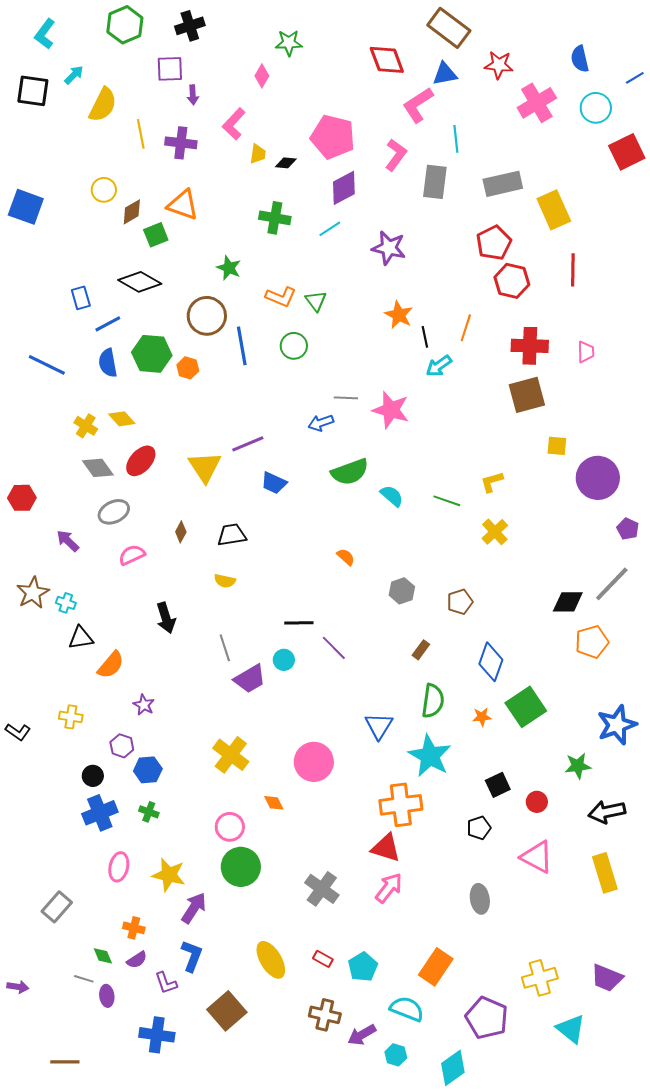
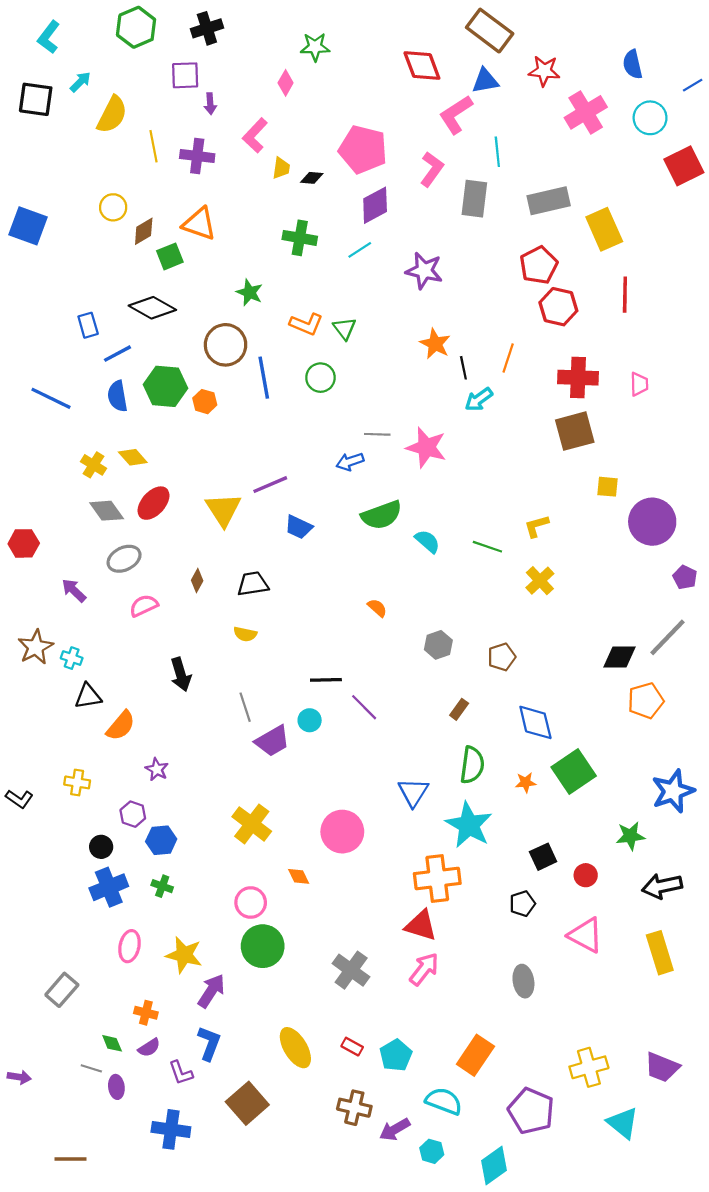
blue diamond: (491, 662) -> (535, 722), turned -33

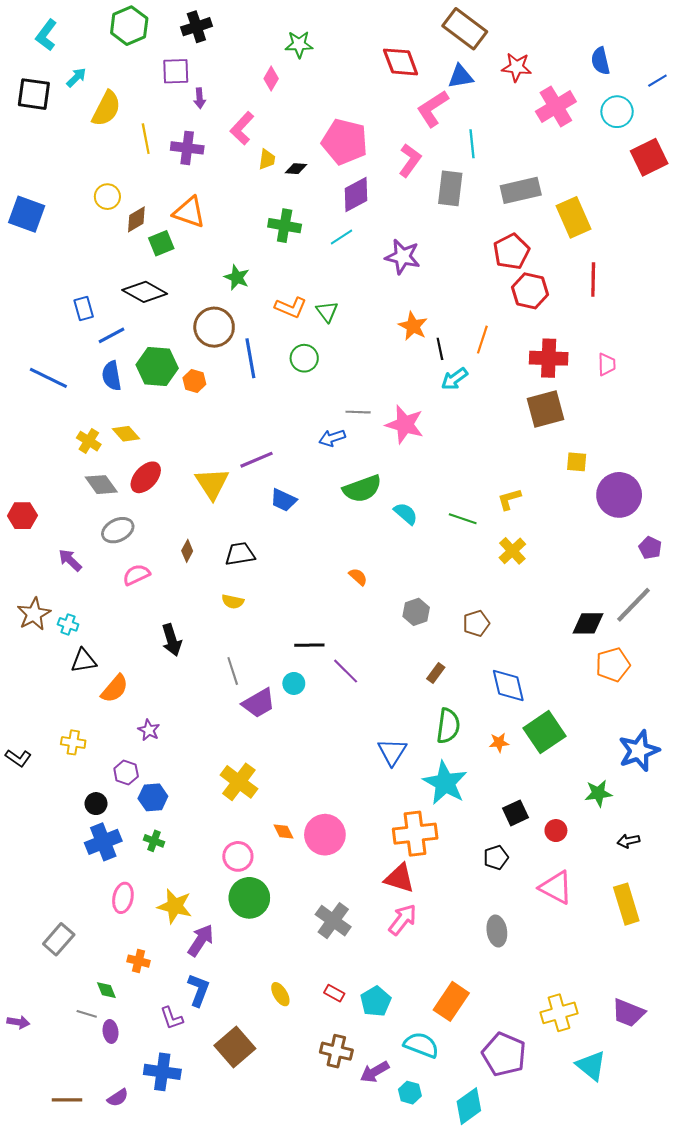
pink circle: (342, 832) -> (325, 835), moved
black arrow: (662, 886) -> (628, 841), size x0.6
purple semicircle: (149, 1048) -> (118, 1098), moved
yellow ellipse: (295, 1048) -> (280, 994), size x0.6

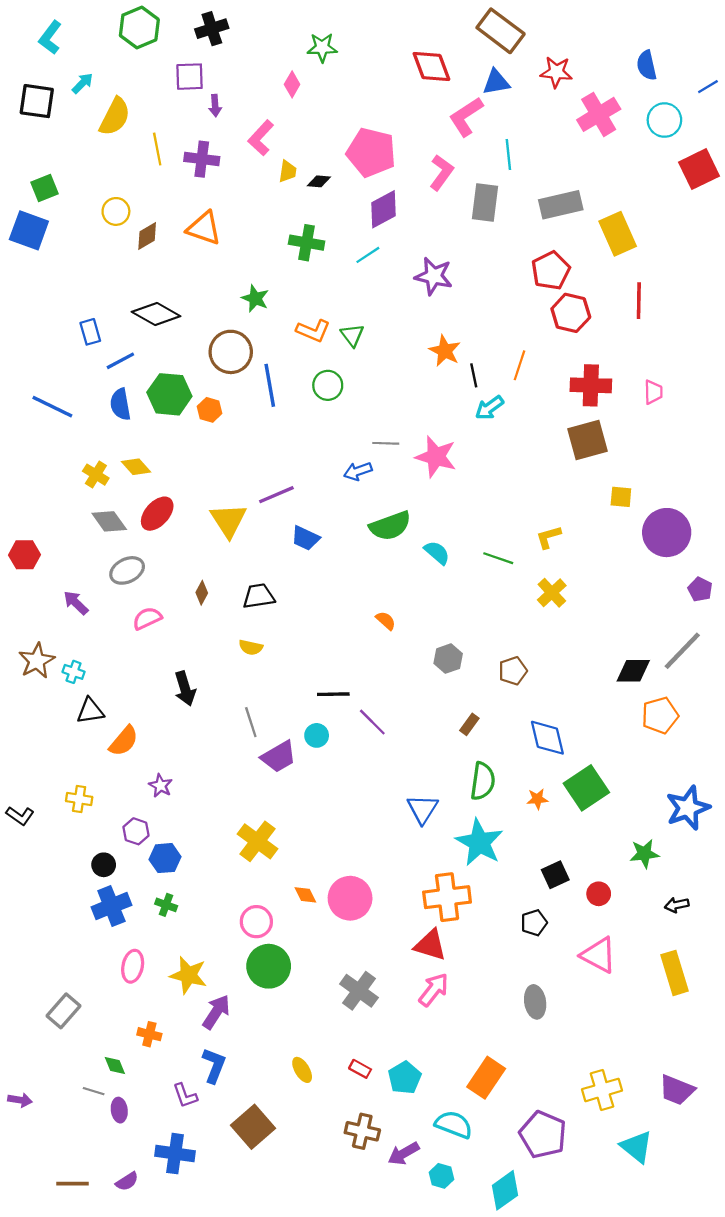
green square: (161, 243) -> (45, 188), moved

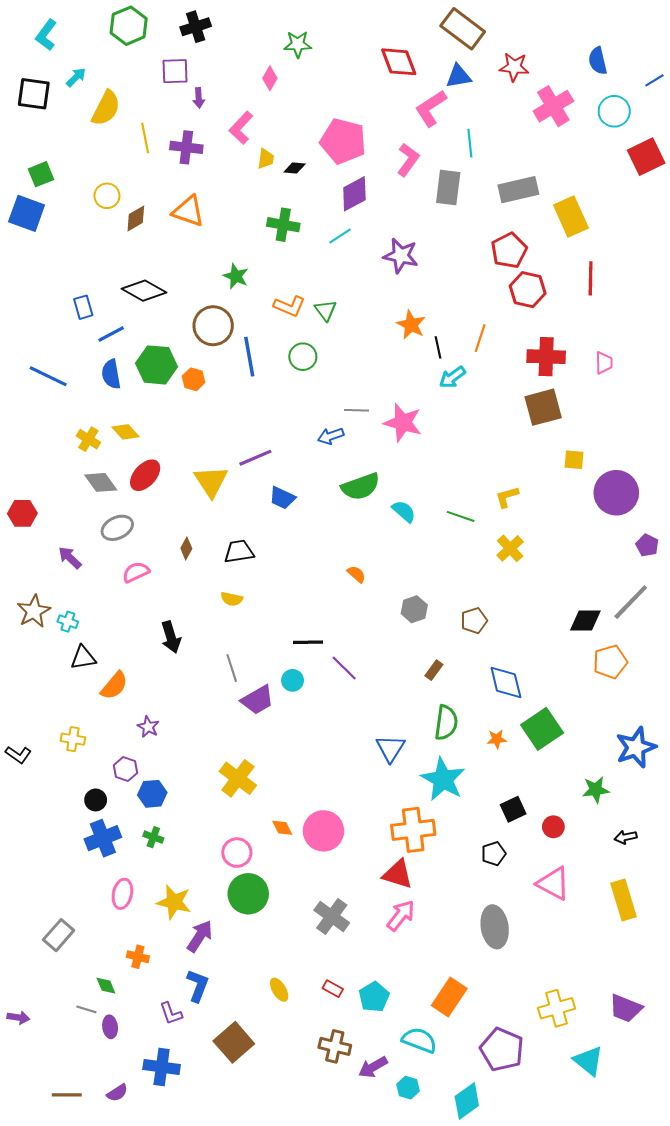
gray ellipse: (535, 1002) -> (495, 927), size x1.4

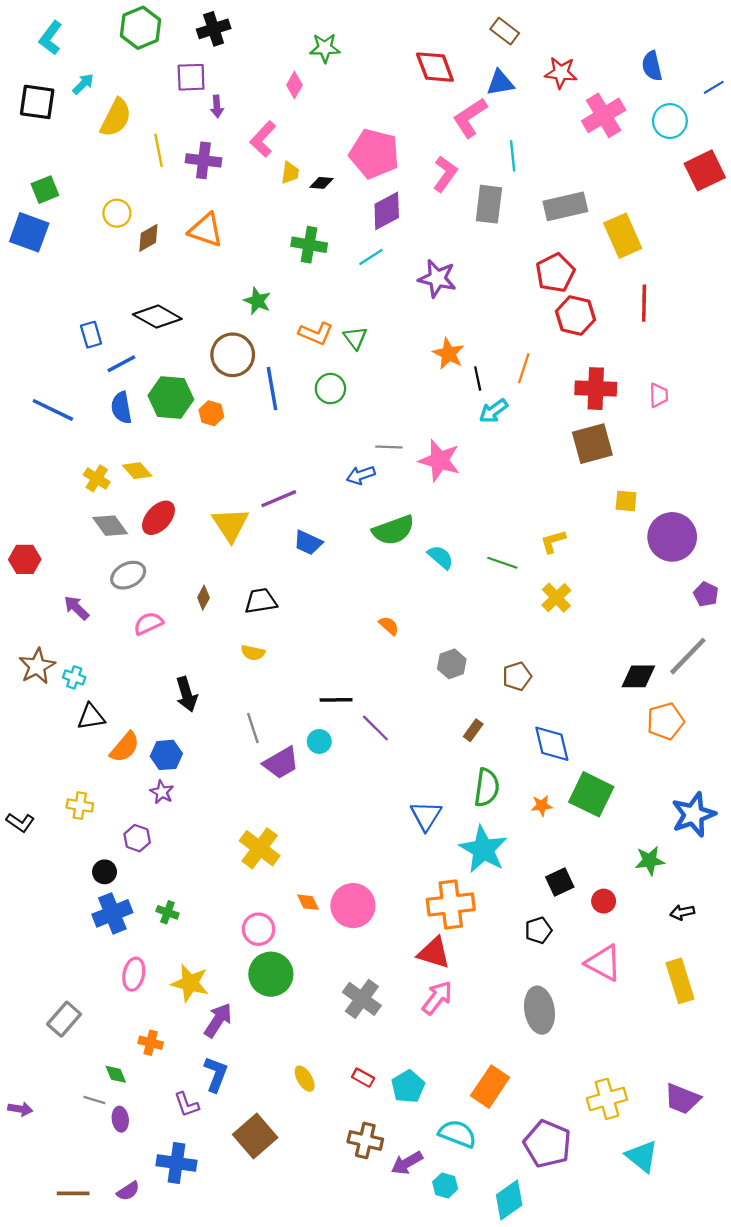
brown rectangle: (463, 29) -> (505, 31), size x0.6
green square: (542, 729) -> (591, 794), turned -30
blue hexagon: (152, 794) -> (166, 755), moved

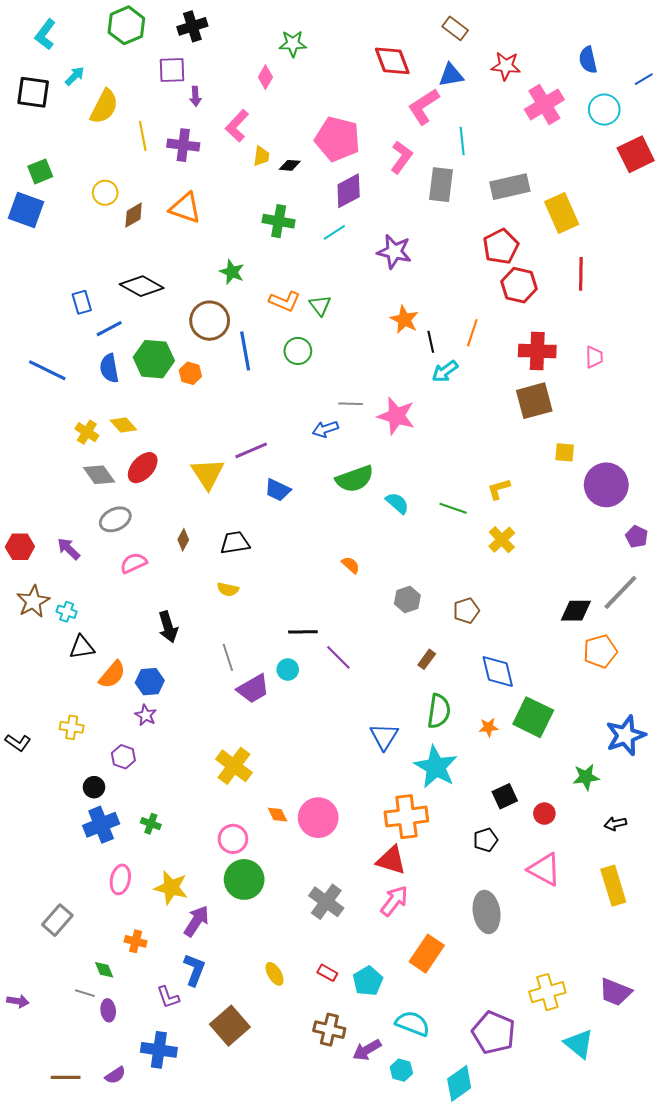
red hexagon: (25, 559) -> (20, 547), moved
orange rectangle: (490, 1087) -> (427, 954), moved

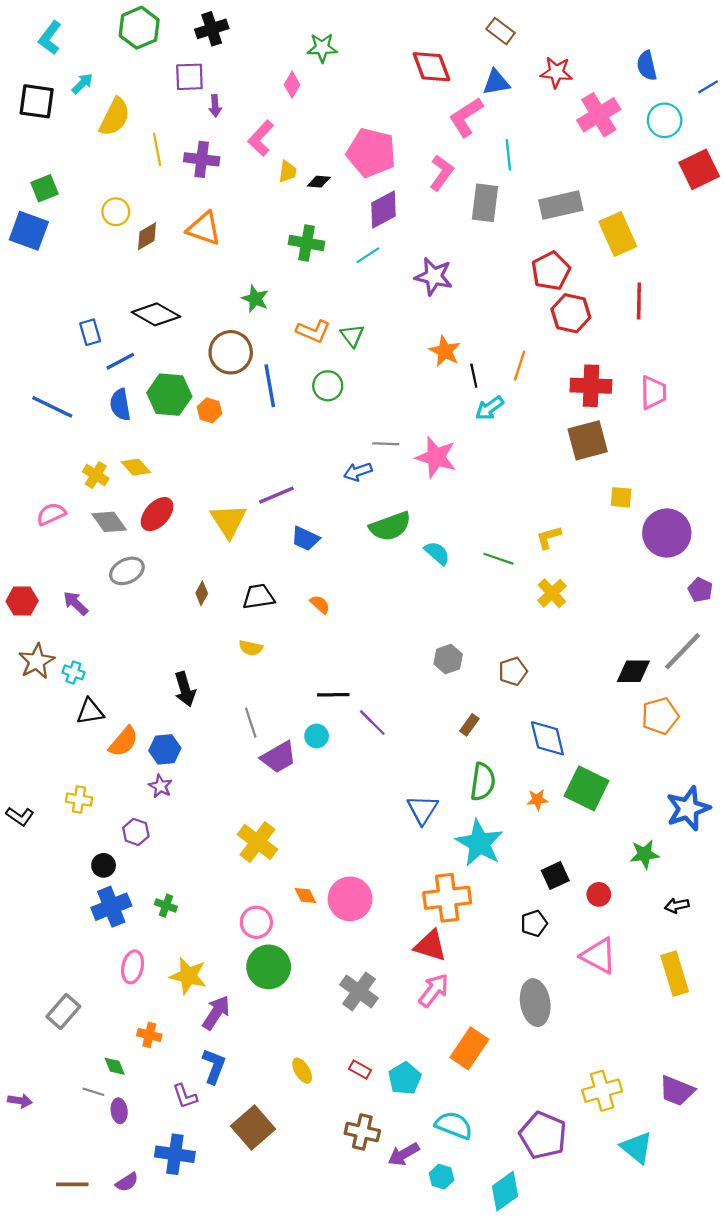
pink trapezoid: (594, 357) -> (653, 392), size x1.4
pink semicircle: (134, 563) -> (51, 514), moved
orange semicircle: (351, 565) -> (320, 604), moved

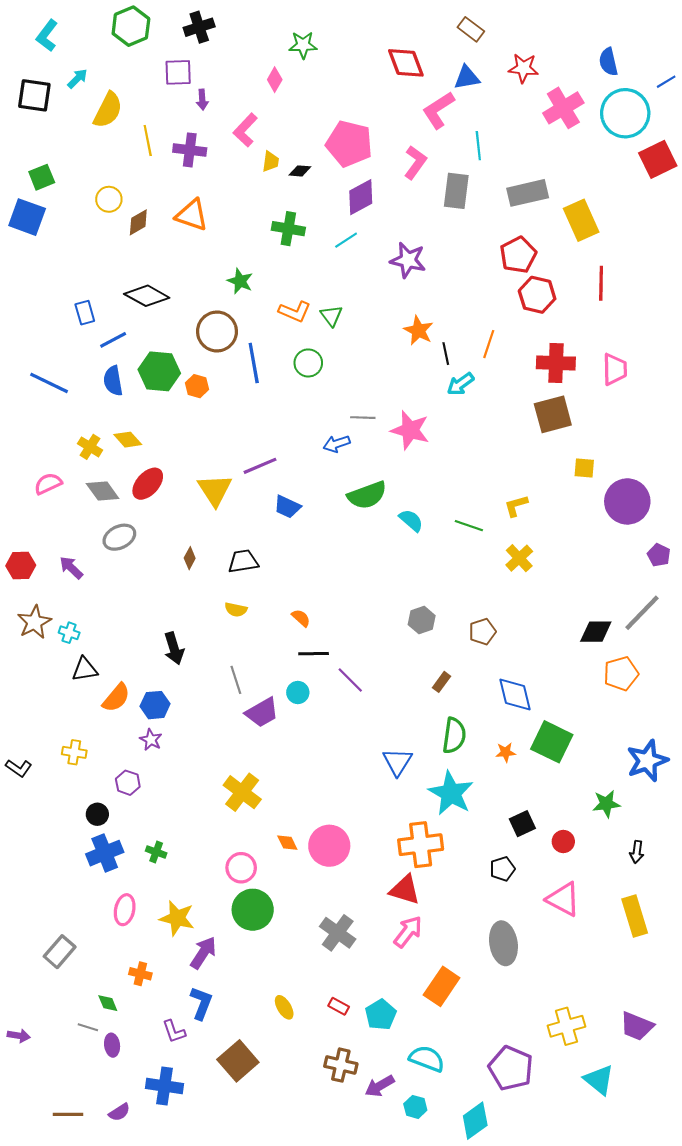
cyan circle: (665, 120) -> (625, 113), size x1.5
orange semicircle: (320, 604) -> (301, 618), moved
black arrow: (677, 906) -> (637, 852), turned -70

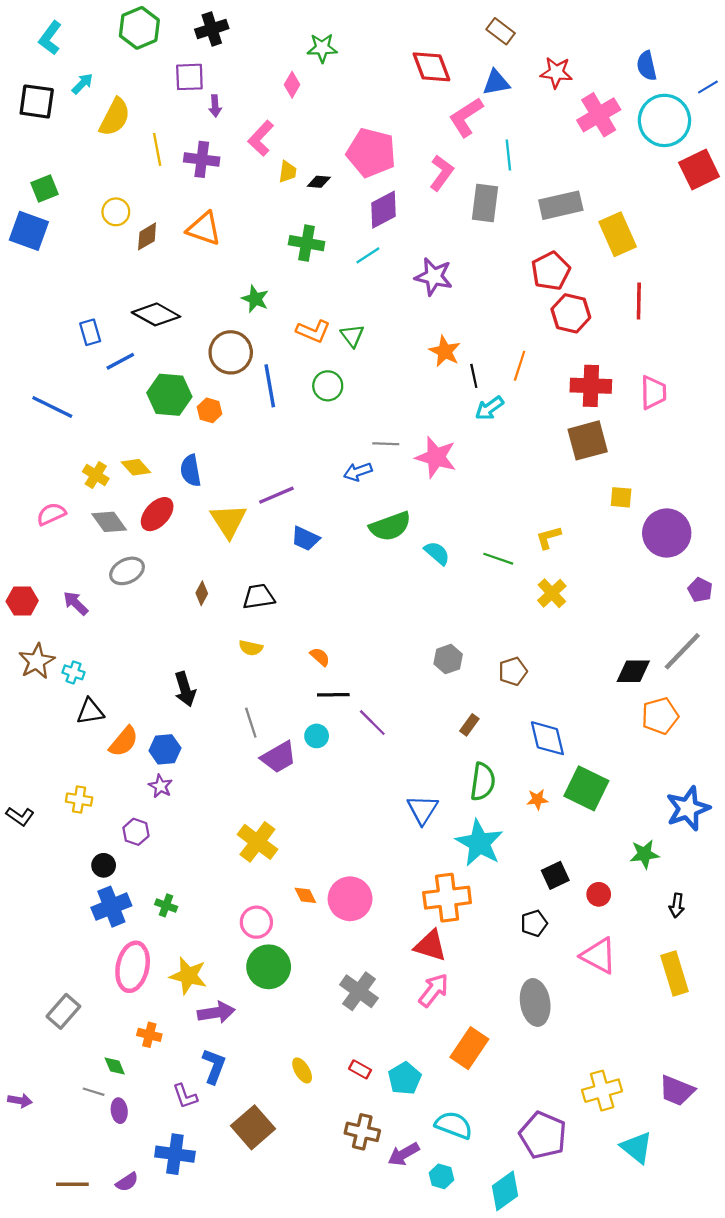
blue semicircle: (113, 381) -> (191, 471), moved
pink ellipse: (125, 910) -> (133, 967), size x1.5
purple arrow: (203, 953) -> (216, 1013), turned 48

